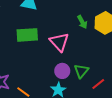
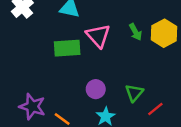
pink triangle: (59, 42) -> (98, 36), moved
purple circle: (62, 71) -> (96, 89), moved

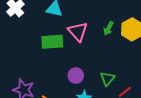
green arrow: (135, 32) -> (109, 28), turned 56

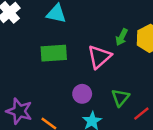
pink triangle: (78, 32) -> (99, 57), moved, turned 30

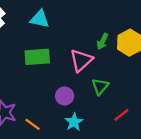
green triangle: (120, 98) -> (100, 86), moved

